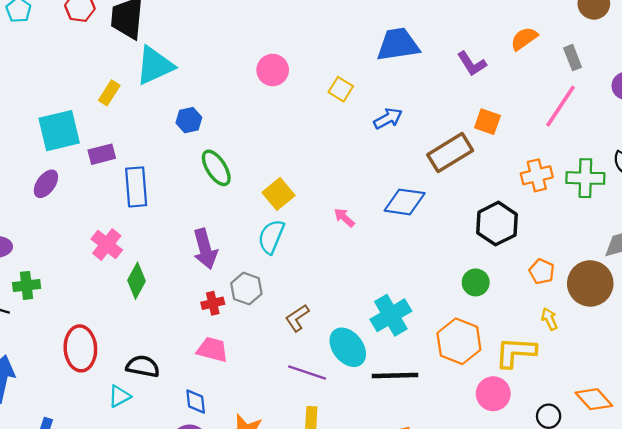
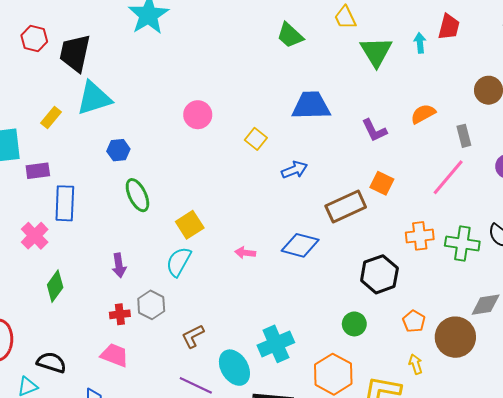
pink arrow: (344, 218) -> (245, 253), turned -42
pink cross: (107, 245) -> (35, 236), moved
purple arrow: (205, 249) -> (119, 265), size x0.7

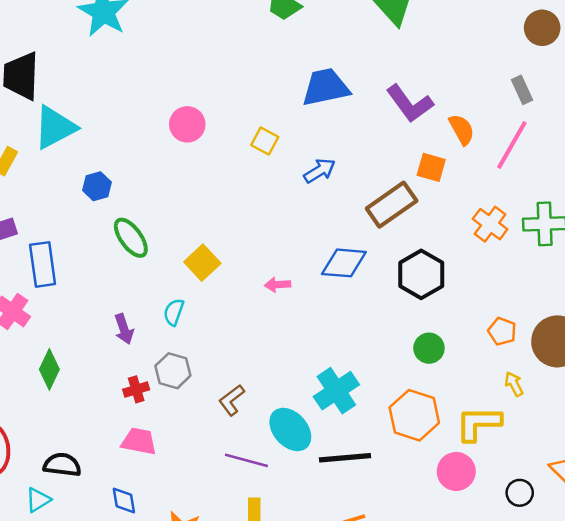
orange semicircle: (423, 114) -> (462, 129), moved, turned 100
purple L-shape: (374, 130) -> (410, 104), size x1.4
orange cross: (420, 236) -> (490, 224), turned -36
cyan semicircle: (179, 262) -> (174, 312), moved, size x0.7
black hexagon: (379, 274) -> (421, 274), moved

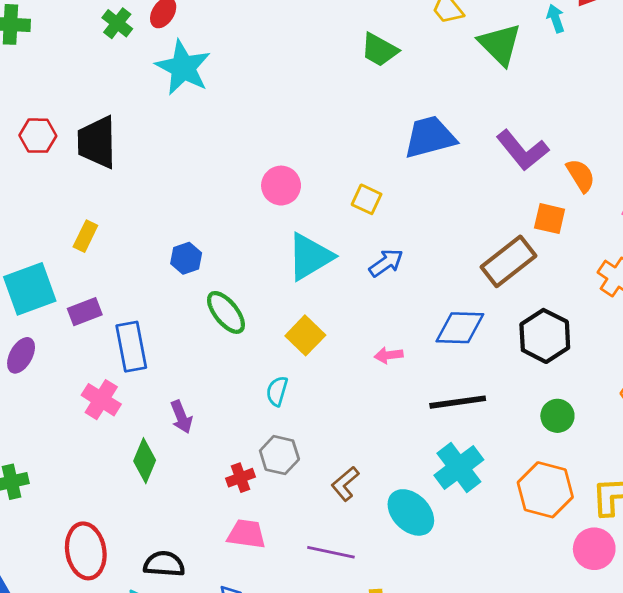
cyan triangle: (55, 127) -> (310, 257), moved
blue arrow: (320, 171) -> (386, 263), moved
purple arrow: (124, 329) -> (181, 417), moved
black line: (345, 458) -> (458, 402), moved
purple line: (246, 460) -> (331, 552), moved

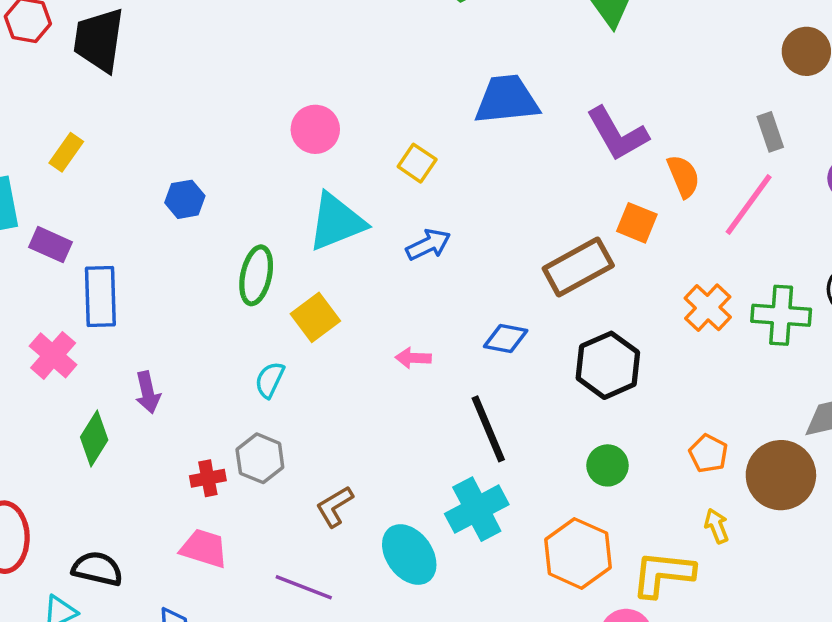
purple rectangle: (85, 312) -> (51, 245), turned 36
green ellipse: (226, 312) -> (256, 275), moved, turned 42
blue diamond: (460, 328) -> (506, 339), size x0.7
black line: (458, 402) -> (488, 429), turned 66

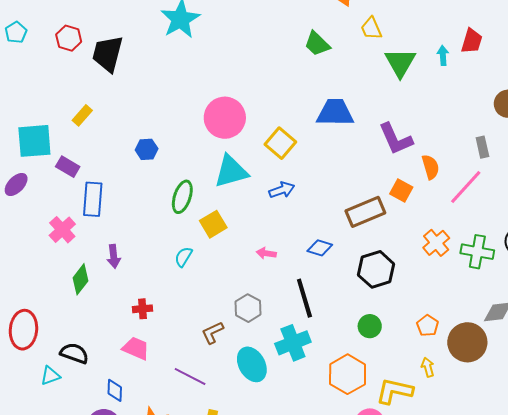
pink circle: (315, 129) -> (225, 118), size x1.5
yellow square: (417, 163) -> (280, 143), size x1.4
gray hexagon: (260, 458) -> (248, 308), moved

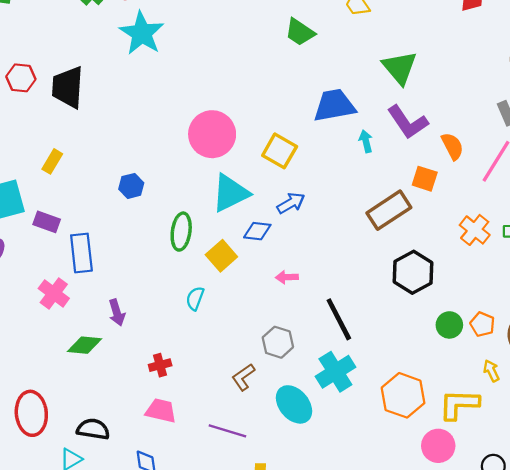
cyan arrow: (443, 55) -> (366, 141), moved
green triangle: (400, 63) -> (400, 68), moved
blue diamond: (320, 248) -> (257, 231), moved
green diamond: (80, 279) -> (85, 345), turned 68
green circle: (370, 326) -> (449, 325), moved

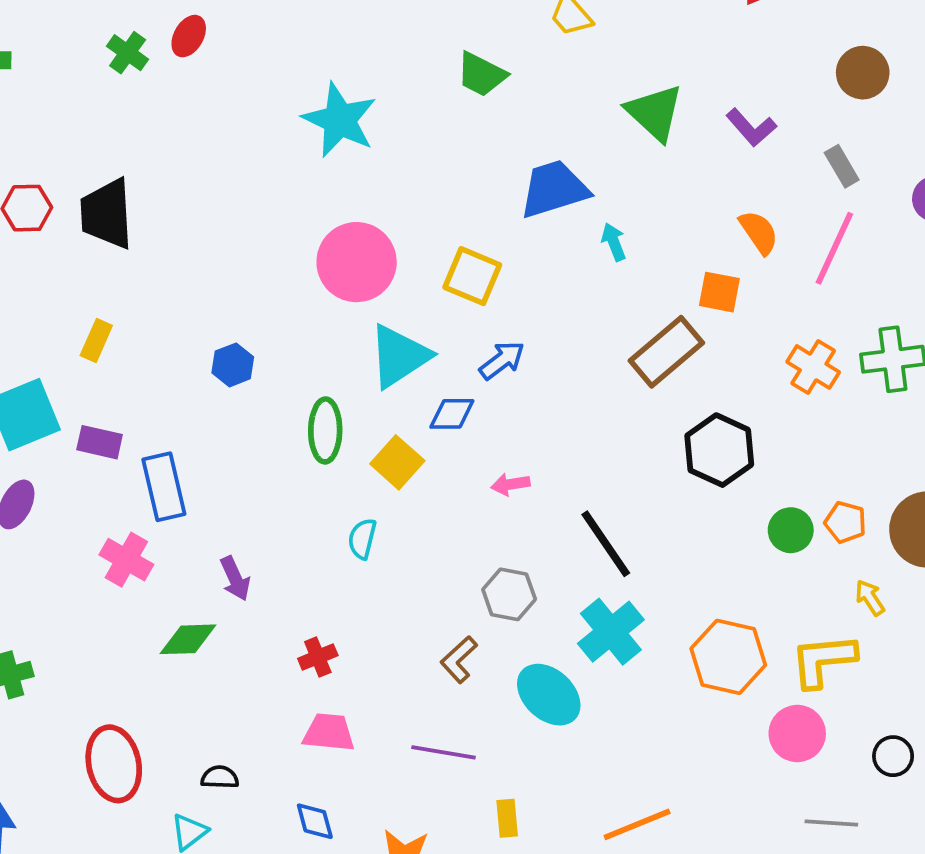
cyan star: (142, 33) -> (340, 120), moved
purple L-shape: (408, 122) -> (751, 127), moved, size x0.7
black semicircle: (93, 429) -> (220, 777), size x0.7

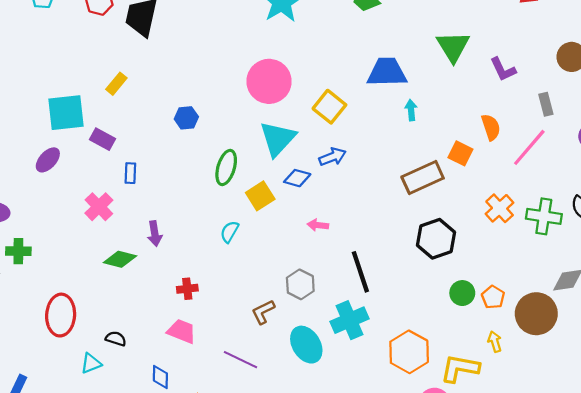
cyan triangle: (399, 356) -> (278, 139), turned -30
blue rectangle: (164, 487) -> (130, 173), size x0.6

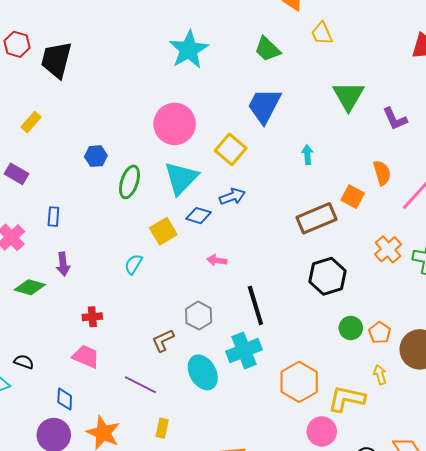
blue trapezoid: (387, 72) -> (264, 106), moved, turned -63
green ellipse: (226, 168) -> (129, 182), moved
blue rectangle: (130, 173) -> (53, 217), moved

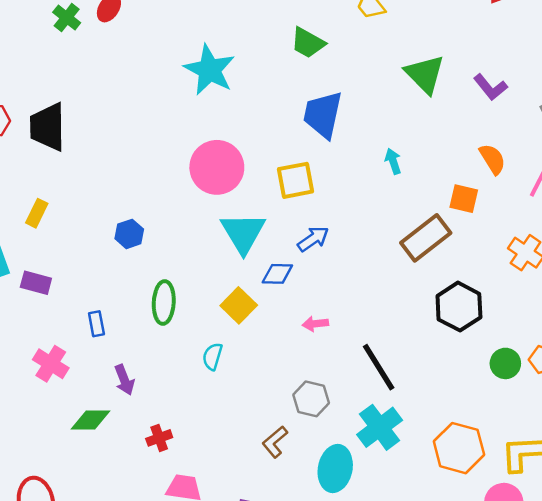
yellow square: (231, 149) -> (295, 180), turned -36
green ellipse: (129, 182) -> (164, 302), moved
red cross: (92, 317) -> (159, 438), moved
cyan ellipse: (203, 372) -> (335, 469), turned 56

